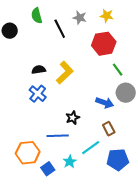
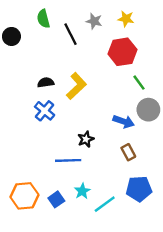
cyan line: (91, 148) -> (105, 204), moved
orange hexagon: (28, 153) -> (24, 196), moved

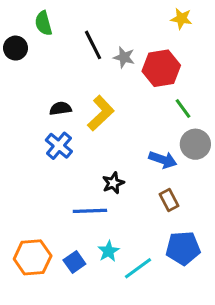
green semicircle: (43, 19) -> (43, 23), moved
yellow star: (126, 19) -> (181, 19), moved
gray star: (94, 21) -> (124, 57), moved

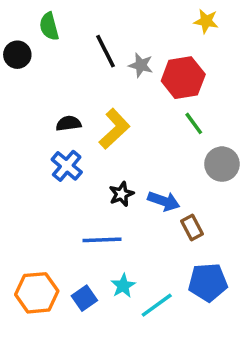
green line: (183, 109) -> (194, 123), moved
blue arrow: (163, 160) -> (164, 201), moved
black star: (113, 183) -> (121, 194), moved

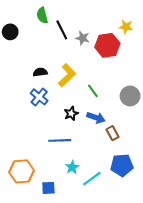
yellow star: (206, 21) -> (126, 27), moved
green semicircle: (49, 26) -> (42, 15), moved
green line: (194, 123) -> (93, 91), moved
blue square: (84, 298) -> (48, 188), moved, turned 32

